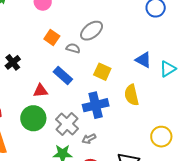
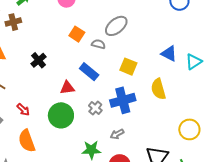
gray cross: (67, 124) -> (95, 108), moved, size x0.6

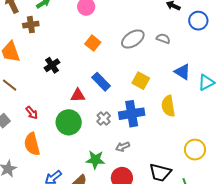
gray semicircle: (98, 44) -> (163, 39), moved

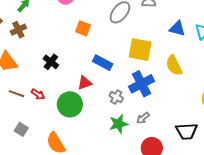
yellow square: (141, 81) -> (140, 50), size x1.4
red arrow: (32, 113) -> (38, 94), moved
green circle: (69, 122) -> (70, 104), moved
green star: (95, 160) -> (119, 124), moved

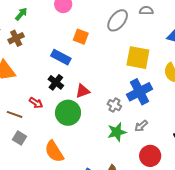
black cross: (51, 62) -> (56, 82), moved
blue rectangle: (103, 63) -> (61, 57), moved
brown line: (17, 94) -> (15, 114), moved

